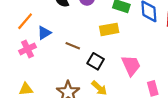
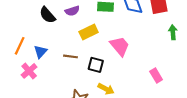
yellow rectangle: (109, 29) -> (89, 32), moved
pink trapezoid: (131, 65) -> (120, 46), moved

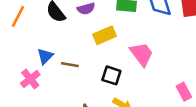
orange line: (20, 46) -> (18, 16), moved
brown line: (70, 56) -> (70, 65), moved

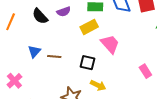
yellow rectangle: (105, 35) -> (89, 27), moved
pink cross: (30, 79) -> (14, 81), moved

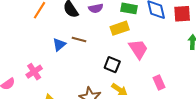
brown line: (54, 57) -> (79, 39), moved
pink rectangle: (145, 71) -> (159, 82), moved

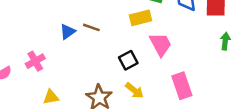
black square: (112, 65) -> (128, 60), turned 35
pink rectangle: (159, 82) -> (182, 86), size x1.5

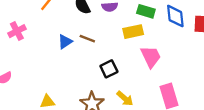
black square: (128, 60) -> (109, 69), moved
pink cross: (35, 61) -> (17, 31), moved

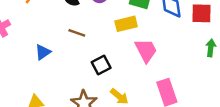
blue triangle: (65, 42) -> (43, 52), moved

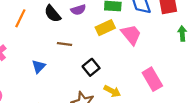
pink trapezoid: (146, 50) -> (131, 35), moved

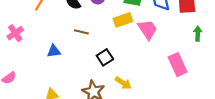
blue triangle: (39, 66) -> (54, 51), turned 32
pink rectangle: (152, 79) -> (178, 65), moved

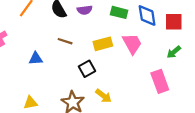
yellow rectangle: (123, 20) -> (103, 44), moved
green arrow: (198, 34) -> (174, 52), moved, turned -136

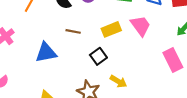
blue triangle: (36, 59) -> (46, 53), size x1.5

